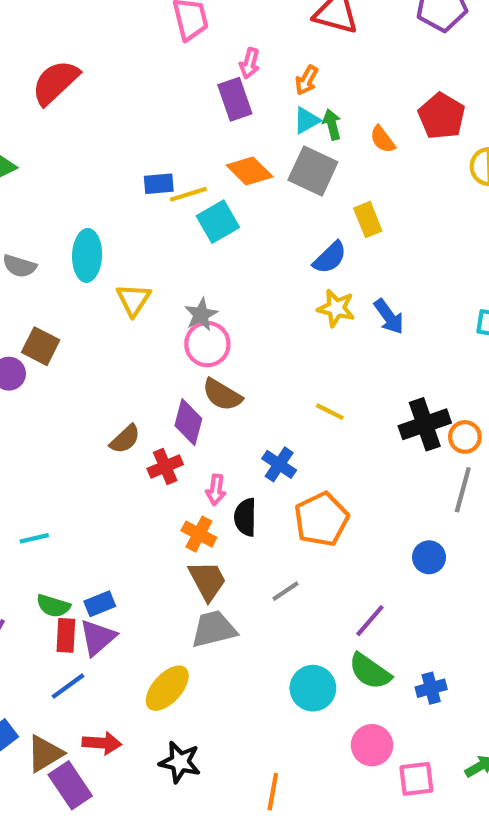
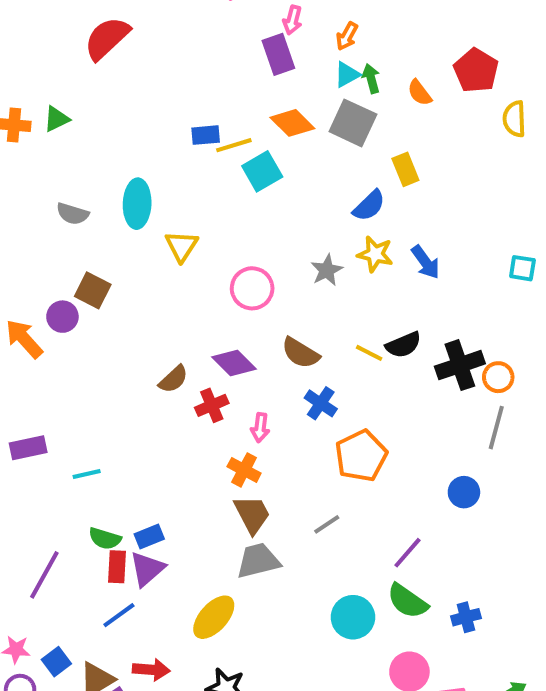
gray star: (201, 315) -> (327, 270), moved
brown semicircle: (222, 395) -> (301, 353), moved
purple diamond: (188, 422) -> (234, 363), turned -60
black semicircle: (245, 517) -> (403, 345), moved, turned -114

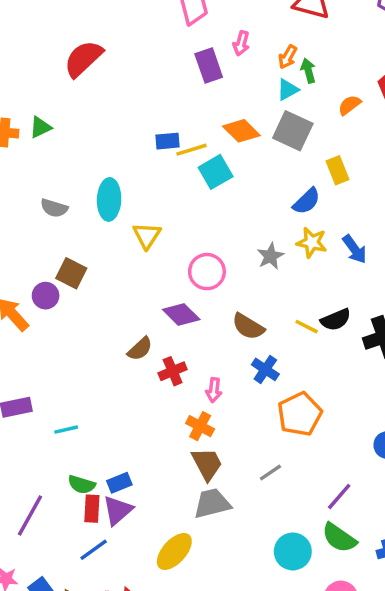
purple rectangle: (278, 54) -> (209, 66), moved
green arrow: (371, 79) -> (308, 71), moved
orange semicircle: (420, 93) -> (349, 105), turned 90
purple diamond: (234, 363) -> (181, 315), moved

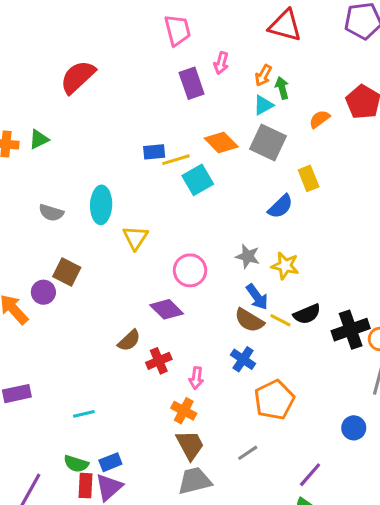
yellow star: (312, 242) -> (285, 266), moved
blue arrow: (355, 249) -> (257, 297), moved
gray star: (270, 256) -> (248, 256), turned -30
brown semicircle: (248, 327) -> (249, 320), moved
cyan line: (66, 430) -> (84, 414), moved

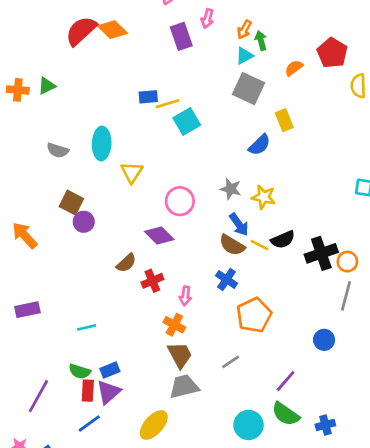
orange diamond: (221, 142) -> (113, 30), moved
purple circle: (43, 292) -> (84, 222), moved

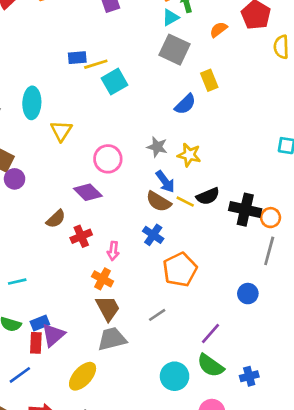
black cross: (321, 253) -> (245, 210), turned 32
red rectangle: (88, 391) -> (36, 343), moved
purple triangle: (108, 392) -> (53, 335), moved

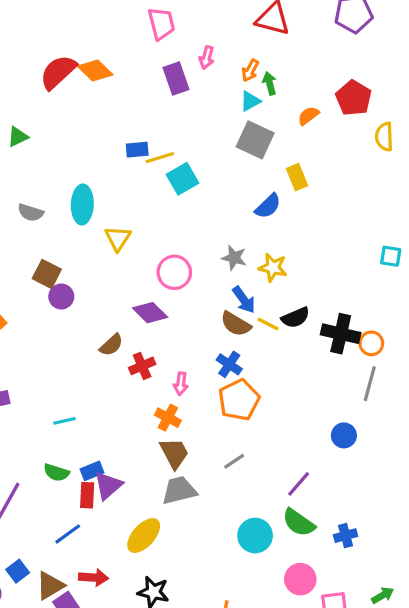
orange pentagon: (180, 270) -> (239, 400), moved

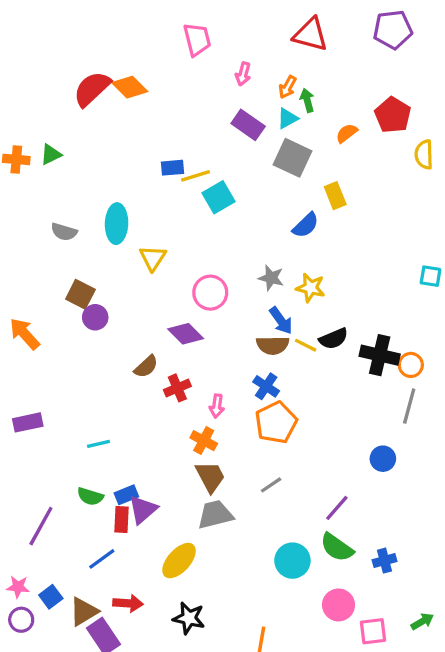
purple rectangle: (176, 79) -> (248, 125), moved, turned -36
brown semicircle: (236, 324) -> (273, 345), turned -32

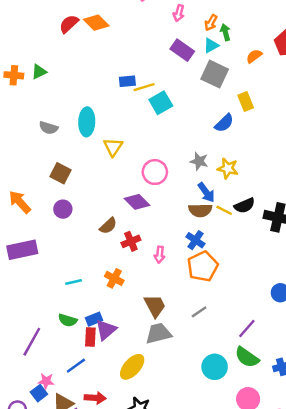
red semicircle: (92, 89) -> (69, 24), size x0.7
purple circle: (95, 317) -> (63, 209), moved
purple rectangle: (28, 422) -> (22, 250), moved, size x1.4
orange cross: (204, 441) -> (114, 278), moved
pink star: (18, 587) -> (46, 381), moved

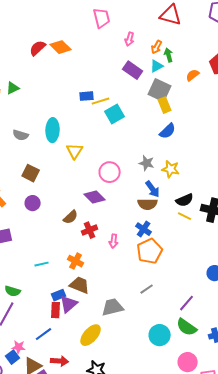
yellow rectangle: (246, 102) -> (165, 105), moved
yellow line: (224, 210) -> (185, 216), moved
brown trapezoid: (155, 306) -> (80, 285), moved, turned -40
green semicircle: (68, 320) -> (13, 291), moved

